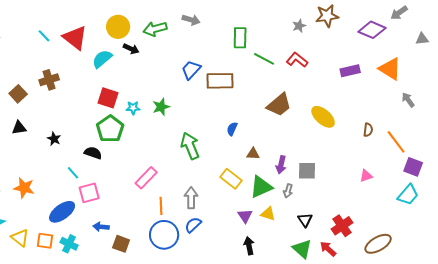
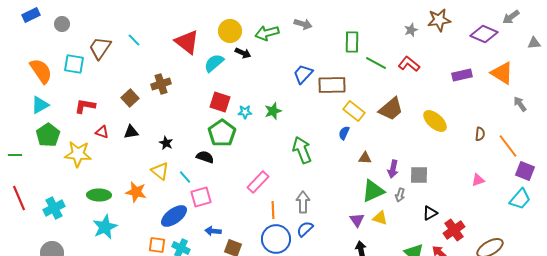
cyan line: (44, 36) -> (134, 40), moved
yellow rectangle: (231, 179) -> (354, 111), moved
black triangle: (305, 220) -> (430, 213), moved, turned 35
yellow triangle: (20, 238) -> (160, 171), moved

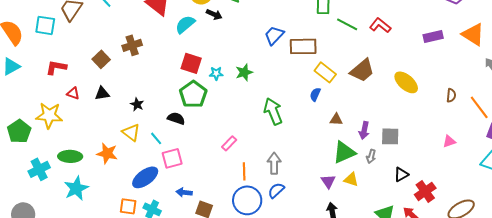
green pentagon: (48, 135) -> (19, 131), moved
pink rectangle: (258, 182) -> (229, 143), size x0.7
cyan cross: (54, 208) -> (39, 169), moved

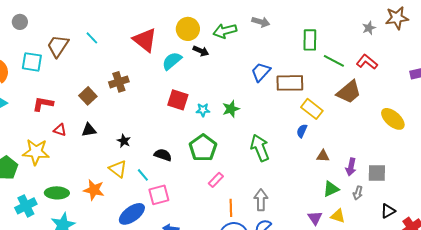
brown trapezoid: (362, 70) -> (349, 92), moved
green pentagon: (193, 94) -> (203, 148), moved
green triangle: (344, 152) -> (331, 189), size x0.7

